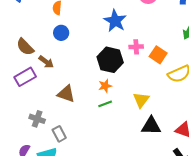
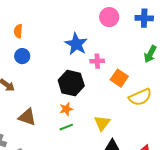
pink cross: (136, 47) -> (97, 61), moved

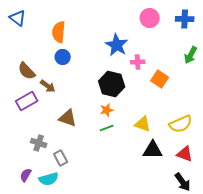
orange semicircle: (18, 31) -> (59, 32), size x1.5
yellow semicircle: (140, 97) -> (181, 124), moved
yellow triangle: (102, 123) -> (143, 124), turned -48

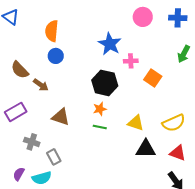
purple rectangle: (27, 101) -> (16, 112), moved
green line: (107, 128) -> (100, 127), turned 32

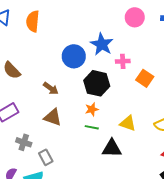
orange semicircle: (52, 31) -> (33, 21), moved
blue circle: (56, 56) -> (74, 56), moved, size x1.5
brown arrow: (41, 85) -> (51, 88), moved
black triangle: (146, 149) -> (112, 148), moved

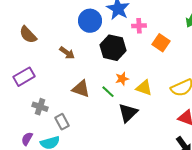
orange star: (92, 109) -> (122, 79), moved
brown triangle: (53, 117) -> (81, 89), moved
green line: (92, 127) -> (108, 92), turned 32
black triangle: (112, 148) -> (128, 113), turned -45

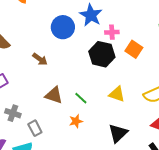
black hexagon: (113, 48) -> (102, 54), moved
orange star: (122, 79) -> (76, 121), moved
black triangle: (128, 113) -> (118, 133), moved

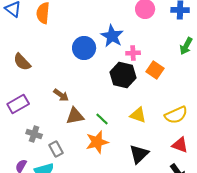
brown arrow: (40, 59) -> (61, 95), moved
brown triangle: (54, 95) -> (75, 116), turned -30
orange star: (76, 121) -> (97, 142), size x1.6

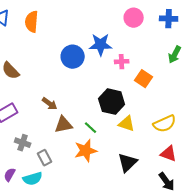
blue star: (112, 36) -> (101, 45), turned -30
black hexagon: (123, 75) -> (112, 102), moved

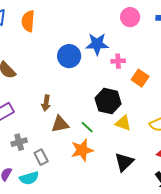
brown arrow: (50, 104) -> (46, 103), turned 63
gray cross: (23, 143) -> (19, 142), turned -35

